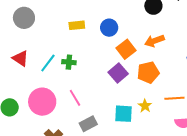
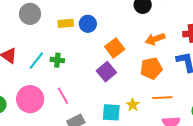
gray circle: (24, 18) -> (30, 14), moved
blue circle: (109, 28) -> (88, 24), moved
orange arrow: (154, 41) -> (155, 39), moved
orange pentagon: (148, 72) -> (151, 68), moved

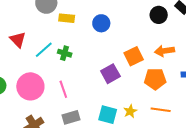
yellow rectangle: (66, 23) -> (67, 18), moved
orange square: (115, 48) -> (134, 56), moved

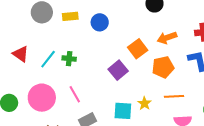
yellow rectangle: (67, 18) -> (70, 16), moved

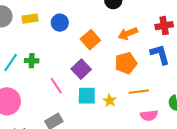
orange square: (138, 49) -> (90, 40), moved
pink line: (75, 94) -> (56, 86), moved
cyan square: (123, 111) -> (87, 96), moved

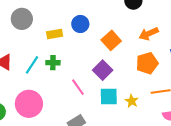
yellow rectangle: (30, 19) -> (55, 34), moved

